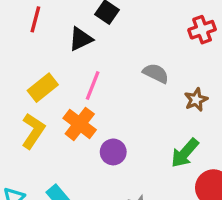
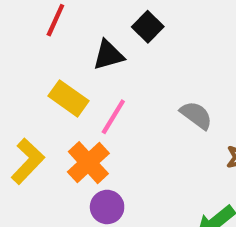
yellow rectangle: (43, 88) -> (69, 98), moved, turned 64
purple circle: (113, 152) -> (107, 207), moved

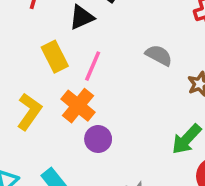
yellow rectangle: (69, 98) -> (55, 57), turned 36

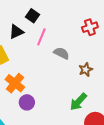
pink line: (93, 66) -> (41, 37), moved

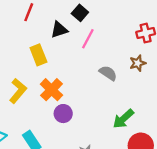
gray semicircle: (62, 53) -> (108, 73), moved
brown star: (86, 70) -> (138, 63), moved

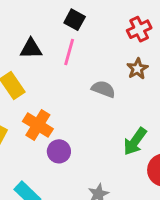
black square: (80, 13) -> (75, 20), moved
black triangle: (59, 30) -> (31, 49), turned 30

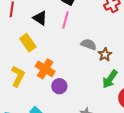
black triangle: (31, 49) -> (40, 18), turned 35
brown star: (137, 69) -> (105, 55), moved

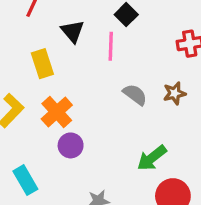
pink line: (65, 20) -> (111, 46), turned -30
brown star: (105, 55) -> (175, 93), moved

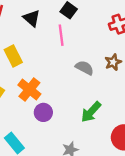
black triangle: (73, 31) -> (32, 18), moved
green arrow: (152, 158) -> (91, 112), moved

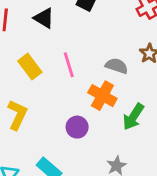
pink line: (61, 35) -> (69, 65), moved
orange cross: (29, 90) -> (102, 96), moved

